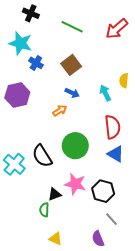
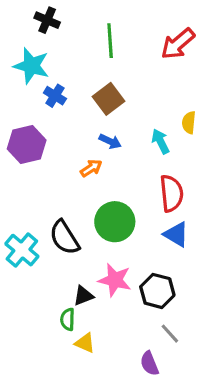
green line: (72, 27) -> (110, 41), turned 60
yellow triangle: (56, 239) -> (85, 343), moved

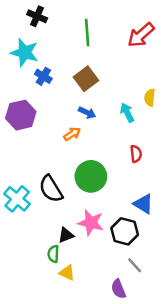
red semicircle: (172, 193) -> (136, 154), size x0.6
blue triangle: (176, 234) -> (143, 204), moved

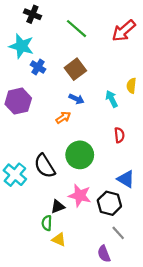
green line: (87, 33) -> (76, 29), turned -45

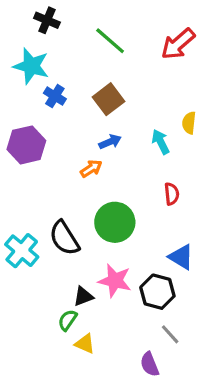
blue arrow: (76, 99) -> (110, 142), turned -48
green semicircle: (47, 223) -> (67, 320), turned 32

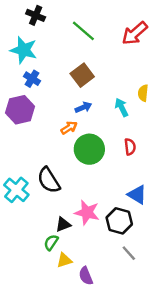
blue cross: (55, 96) -> (32, 79), moved
green circle: (115, 222) -> (89, 149), moved
yellow triangle: (85, 344) -> (64, 260), turned -42
purple semicircle: (150, 364) -> (86, 276), moved

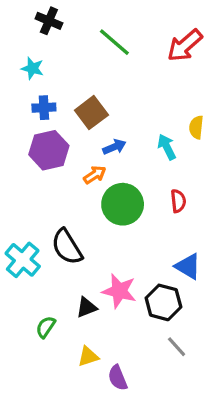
cyan star: (24, 50) -> (33, 68), size x0.6
brown square: (82, 75) -> (91, 113), moved
blue cross: (32, 79) -> (44, 108), turned -35
purple hexagon: (20, 110) -> (49, 150), moved
green semicircle: (51, 242) -> (46, 327), moved

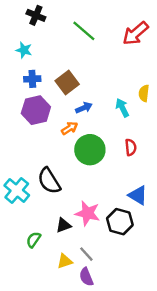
gray line: (177, 347) -> (86, 254), moved

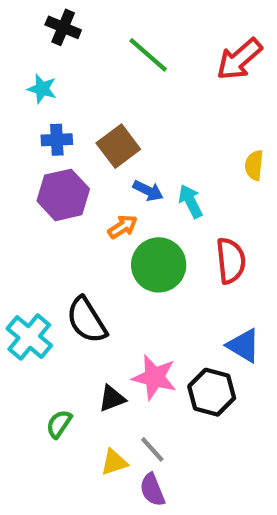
blue arrow: (84, 108) -> (148, 191), turned 49
cyan arrow: (122, 108) -> (190, 201), moved
red semicircle: (131, 147) -> (231, 261), size x1.5

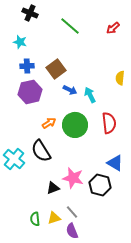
red arrow: (239, 59) -> (113, 28), size x0.6
orange arrow: (123, 227) -> (49, 123), moved
green semicircle: (59, 424) -> (35, 219), moved, turned -40

